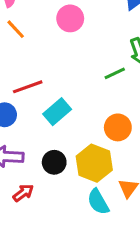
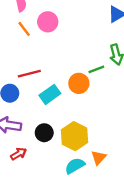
pink circle: (70, 18) -> (48, 22), moved
orange circle: (118, 127) -> (79, 83), moved
cyan semicircle: (98, 202) -> (75, 166), turned 84

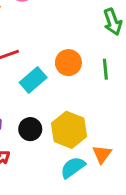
green line: (96, 69) -> (105, 69), moved, turned -70

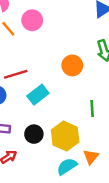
orange circle: (68, 63) -> (72, 65), moved
green line: (105, 69) -> (92, 109), moved

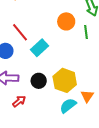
red line: (16, 74) -> (20, 32), turned 72
green line: (92, 109) -> (86, 32), moved

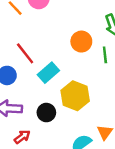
yellow hexagon: (65, 80) -> (75, 96), moved

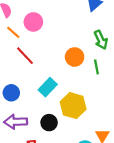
red line: (25, 53) -> (25, 56), moved

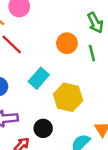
black circle: (49, 123) -> (43, 128), moved

